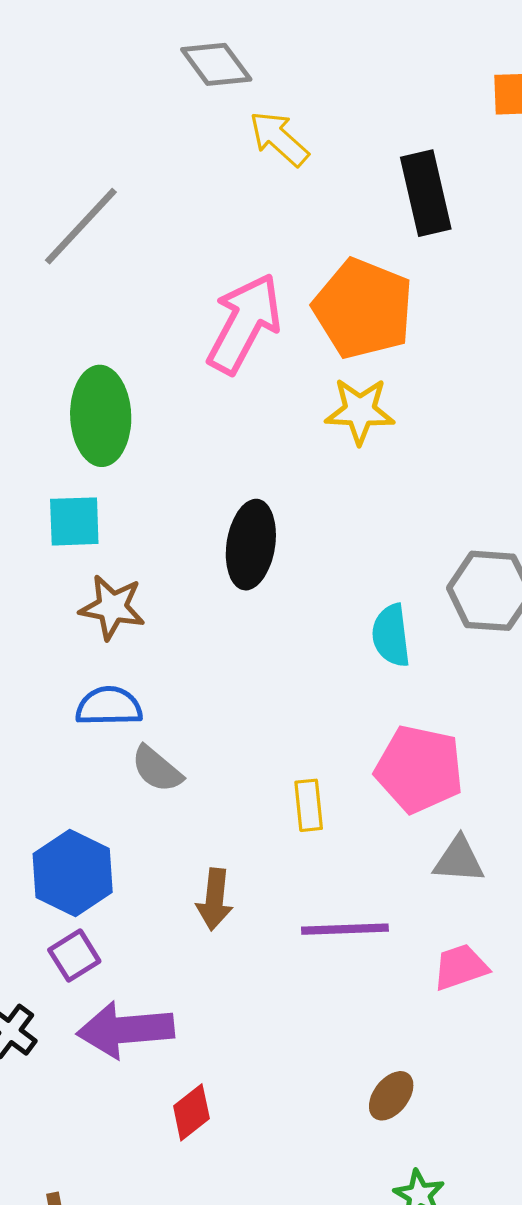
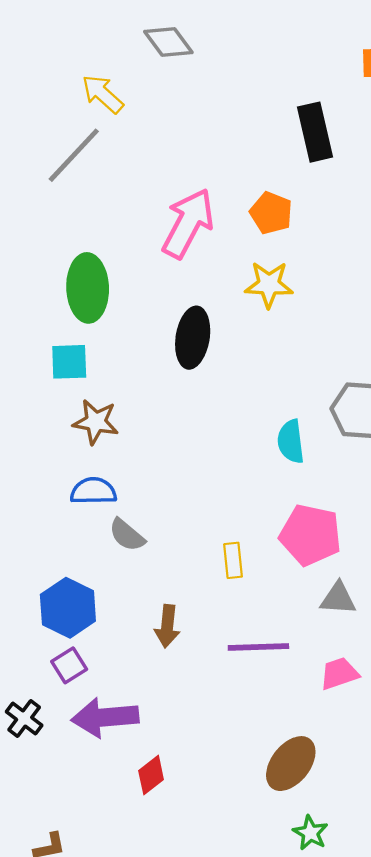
yellow arrow: (279, 139) -> (103, 94), moved
orange pentagon: (363, 309) -> (271, 213), size x0.6
black ellipse: (251, 545) -> (193, 338), moved
brown ellipse: (391, 1096) -> (291, 764), size x1.6

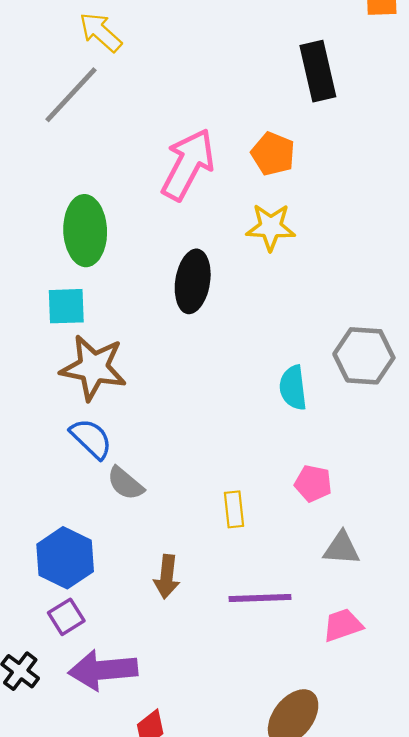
brown star: (96, 422) -> (93, 368), size x1.4
blue semicircle: (93, 491) -> (91, 438), turned 45
pink pentagon: (310, 535) -> (313, 483), size x0.6

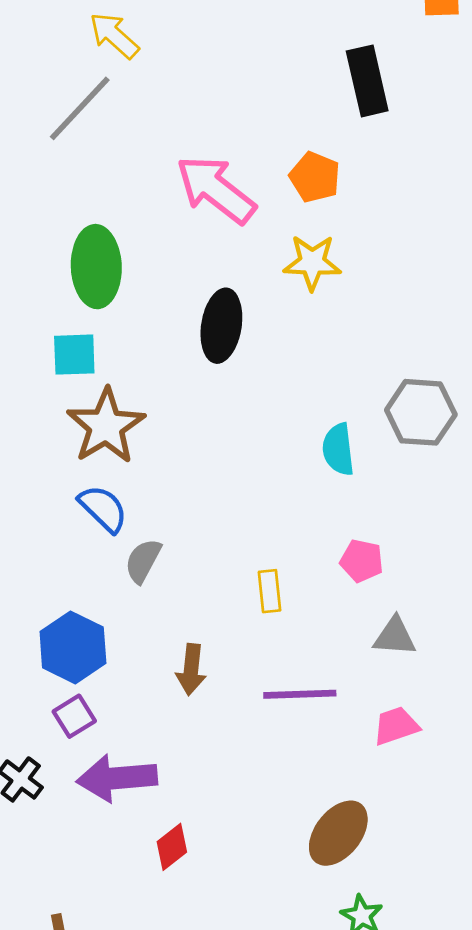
pink arrow: (188, 164) -> (216, 190), turned -80
brown star: (93, 368) -> (106, 426), turned 30
gray semicircle: (125, 483) -> (143, 561), turned 78

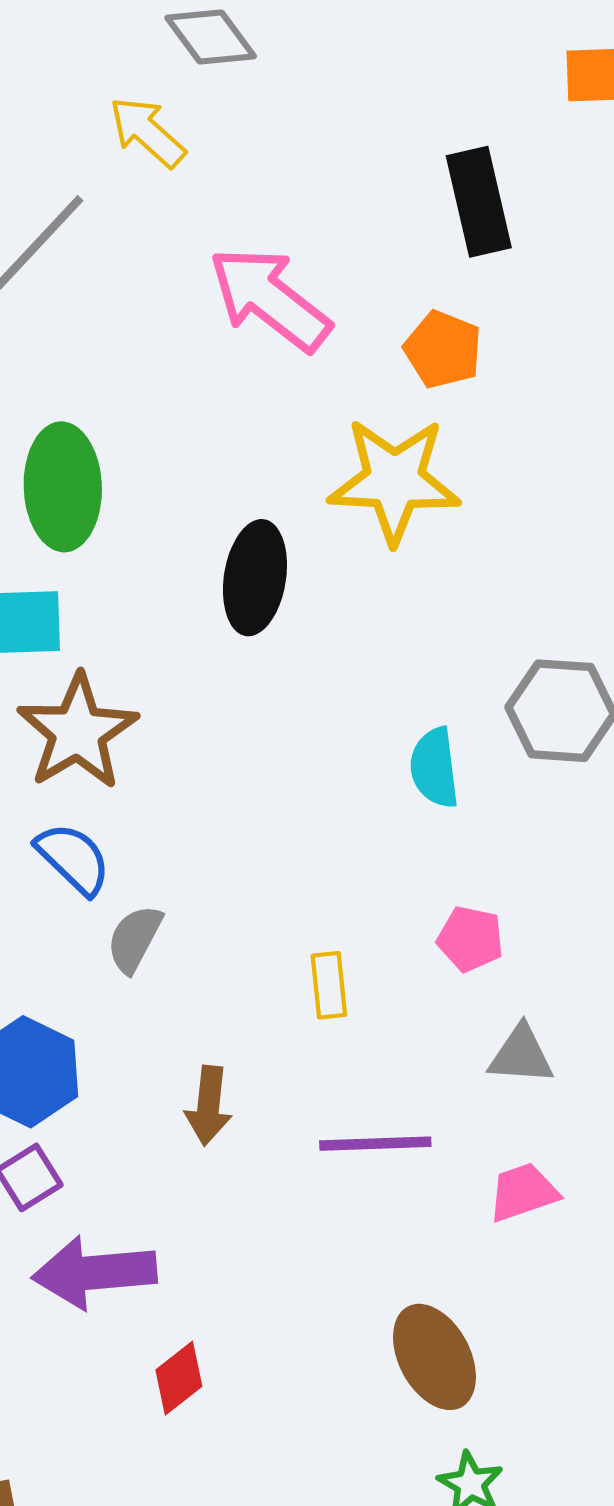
yellow arrow: (114, 35) -> (147, 132), moved
orange pentagon: (315, 177) -> (443, 350), moved
pink arrow: (216, 190) -> (270, 299), moved
yellow star: (312, 262) -> (394, 481), size x1.5
brown ellipse: (338, 833) -> (434, 1357), turned -66

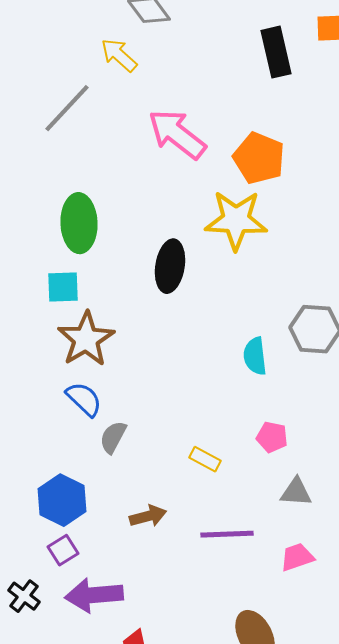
black rectangle: (479, 202) -> (276, 52), moved
orange pentagon: (443, 350) -> (259, 158), size x1.4
yellow rectangle: (329, 985) -> (205, 459), turned -56
brown arrow: (208, 1106) -> (148, 516), turned -111

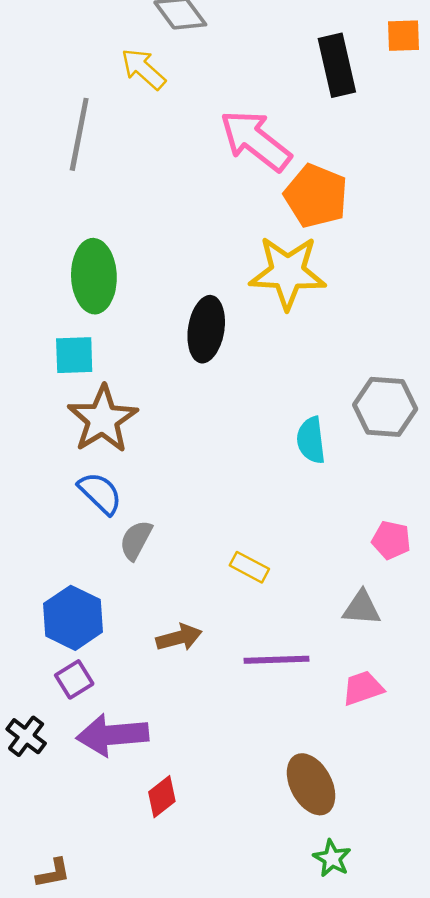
gray line: (67, 108) -> (79, 134), turned -32
pink arrow: (177, 134) -> (256, 140), moved
pink pentagon: (272, 437) -> (391, 540), moved

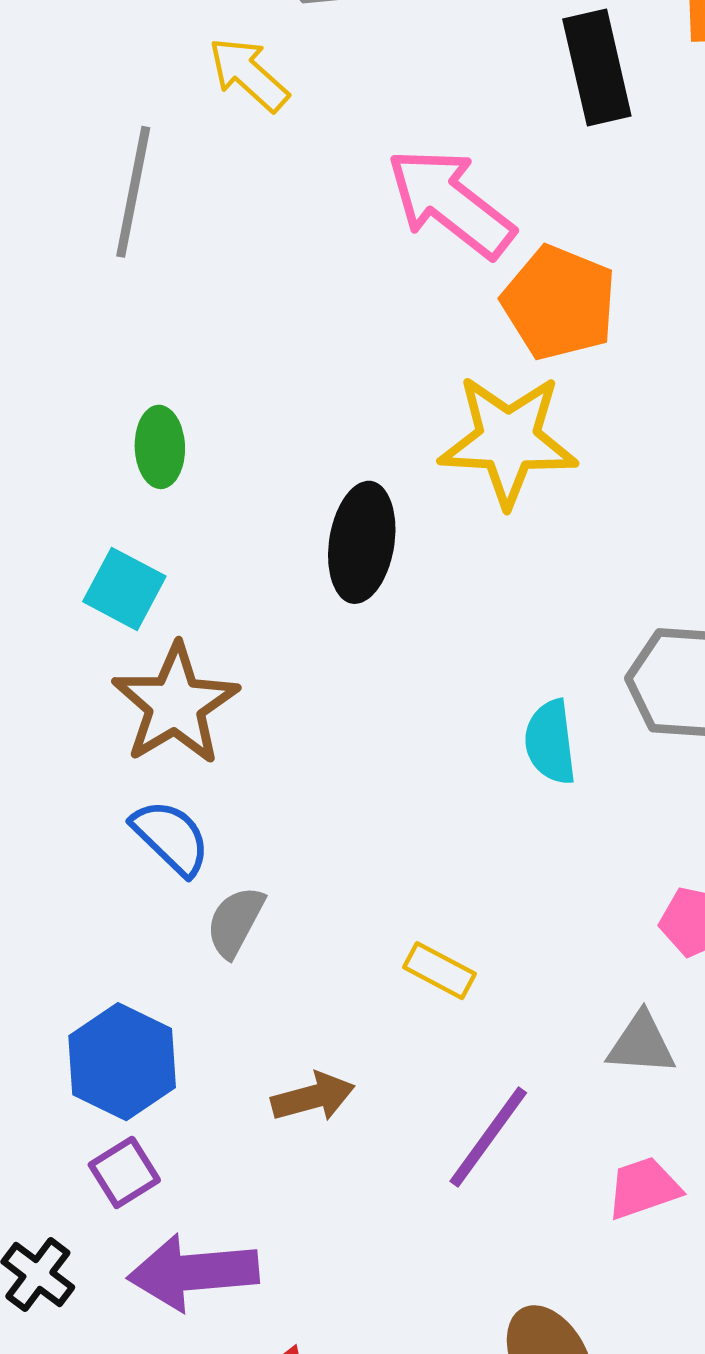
green ellipse: (94, 276) -> (160, 447), size x0.6
cyan square: (74, 355) -> (124, 589), turned 30
purple line: (276, 660) -> (488, 1137), turned -52

